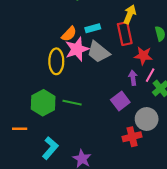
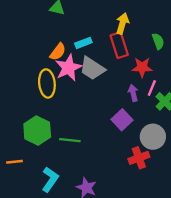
green line: (72, 103) -> (70, 140), moved

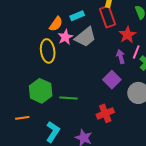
red star: (142, 67) -> (127, 35), turned -30
pink star: (68, 68) -> (65, 37), size x0.7
gray trapezoid: (92, 68) -> (85, 37), turned -70
red cross: (139, 158) -> (105, 113), moved

